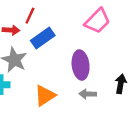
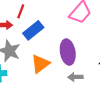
orange triangle: (45, 96) -> (40, 64), moved

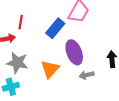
blue rectangle: (33, 30) -> (55, 28), moved

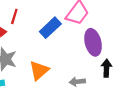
purple ellipse: (74, 52) -> (93, 42), moved

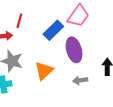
purple ellipse: (93, 42) -> (74, 50), moved

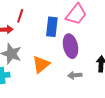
blue rectangle: (53, 30) -> (52, 27), turned -42

